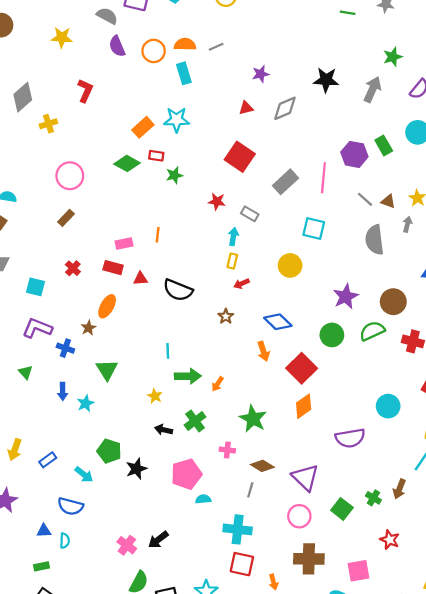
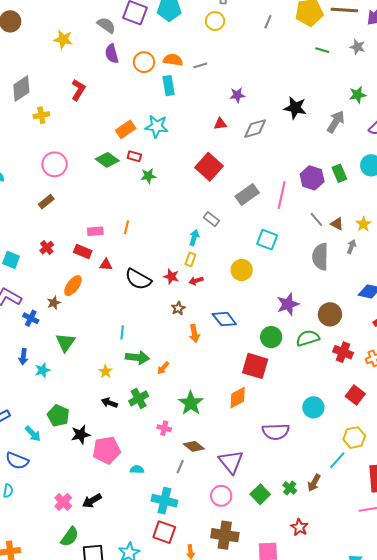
red star: (217, 201) -> (171, 277), moved
orange arrow: (263, 351) -> (194, 333), moved
red square: (302, 368) -> (255, 366), moved, turned -36
pink pentagon: (186, 474) -> (107, 450), moved

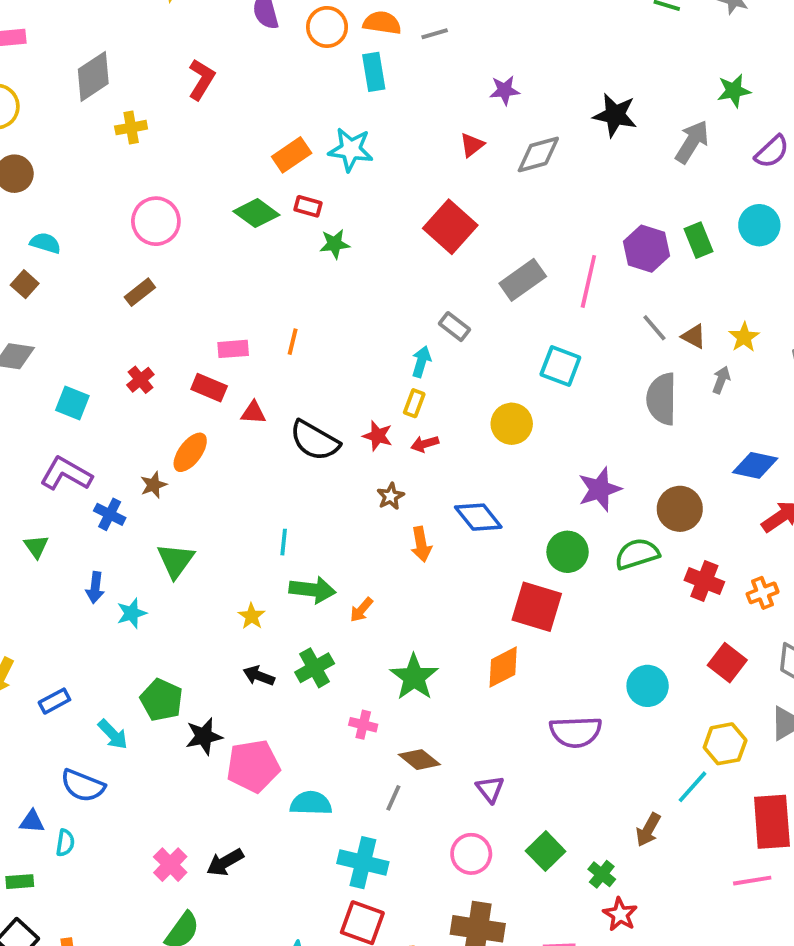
red triangle: (220, 124) -> (472, 145), turned -32
purple triangle: (231, 462) -> (490, 789), size x0.6
cyan semicircle: (137, 470) -> (311, 803), size x1.5
green cross: (290, 488) -> (602, 874), moved

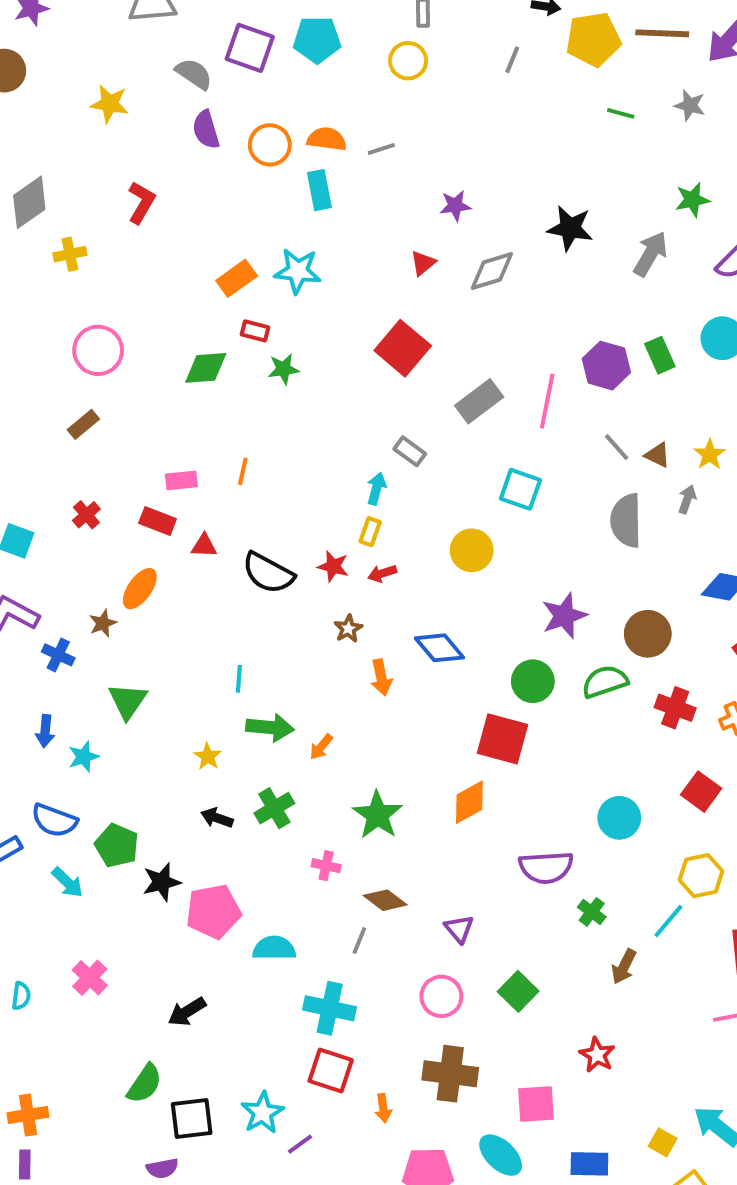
green diamond: (256, 213) -> (206, 368), moved, turned -39
blue semicircle: (83, 786) -> (54, 820), moved
pink cross: (170, 865) -> (90, 978), moved
green cross: (602, 874) -> (592, 912), moved

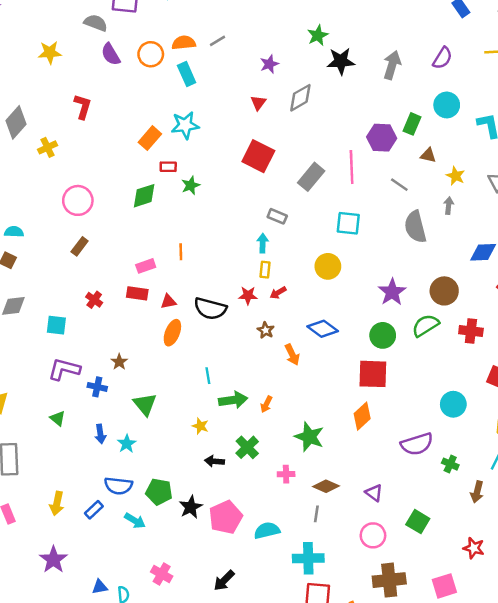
green star: (692, 200) -> (318, 35), moved
green rectangle: (660, 355) -> (412, 124), turned 60
brown triangle: (658, 455) -> (428, 155), moved
orange ellipse: (140, 589) -> (172, 333), moved

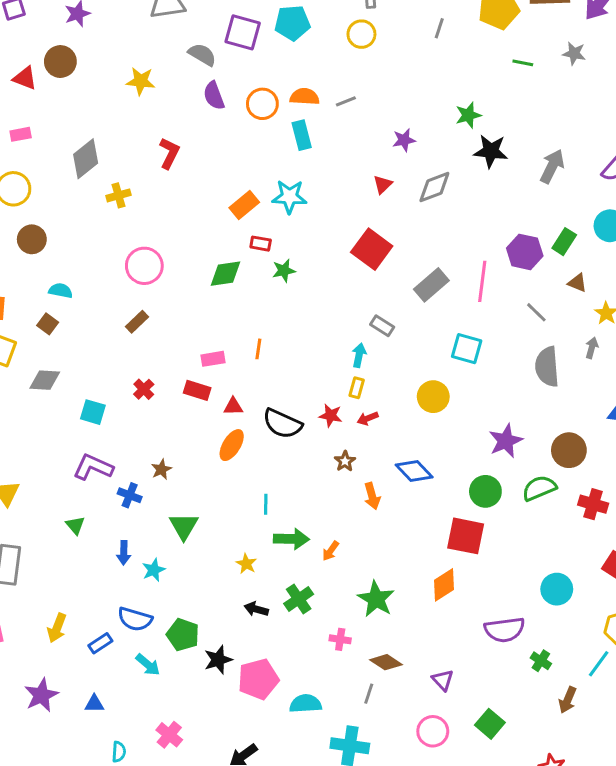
blue triangle: (100, 587) -> (94, 704), moved

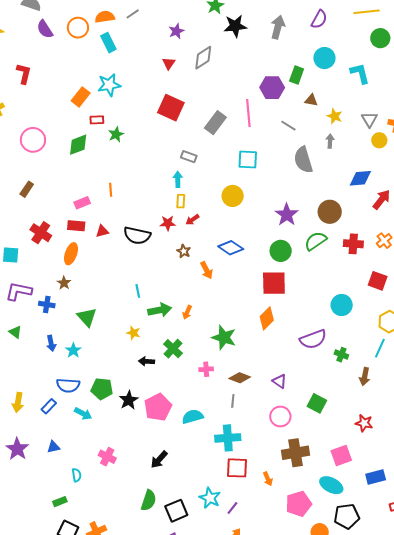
pink circle: (144, 266) -> (33, 140), moved
red cross: (144, 389) -> (41, 233), size x1.5
orange ellipse: (232, 445) -> (71, 254), moved

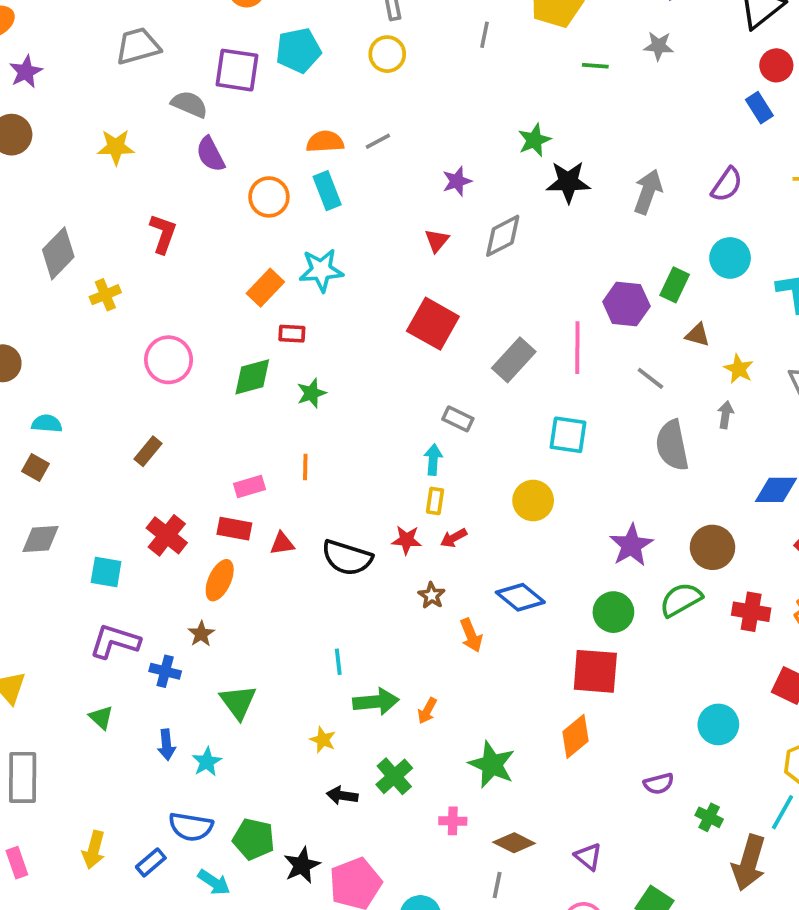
orange circle: (78, 28) -> (269, 197), moved
green star: (116, 134) -> (311, 393), moved
purple semicircle: (313, 339) -> (659, 784), size x0.6
brown arrow: (365, 377) -> (749, 863), size x1.6

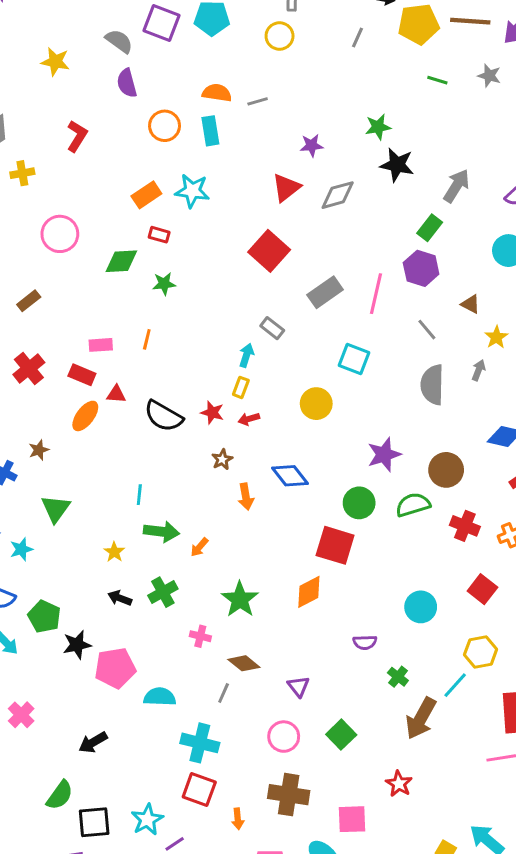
red triangle: (437, 241) -> (286, 188), size x1.5
green rectangle: (675, 285) -> (430, 228), moved
orange ellipse: (220, 580) -> (85, 416), moved

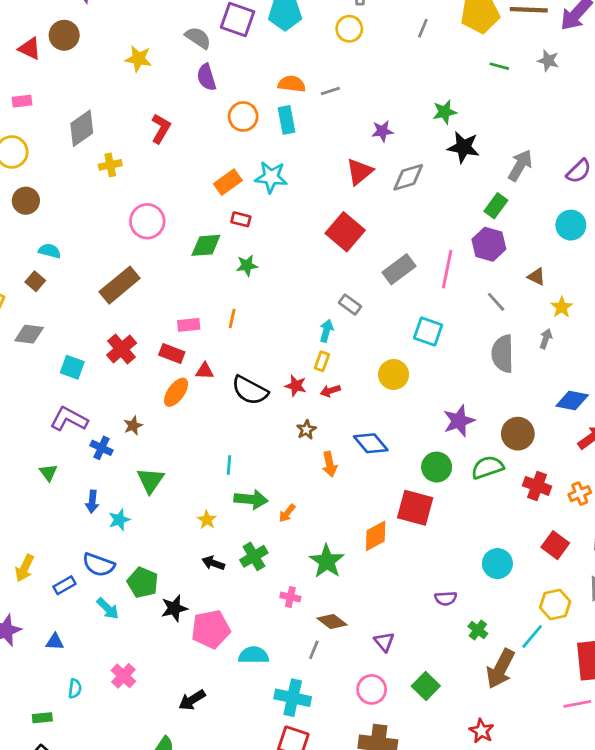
brown rectangle: (29, 301) -> (120, 285), size x1.8
orange diamond: (309, 592) -> (376, 536), moved

